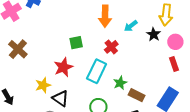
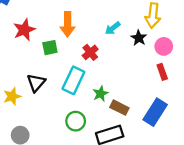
orange arrow: (105, 16) -> (68, 24), moved
red star: (63, 67) -> (24, 30), moved
black triangle: (60, 98) -> (36, 83), moved, turned 36

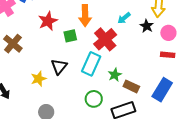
red cross: (90, 52) -> (105, 39), size x1.6
red rectangle: (162, 72) -> (168, 55), turned -64

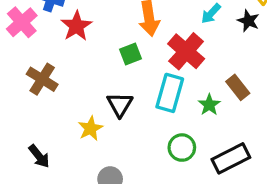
red star: (48, 21) -> (76, 26), moved
brown rectangle: (131, 86) -> (238, 87), moved, turned 35

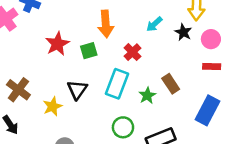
red star: (76, 26) -> (57, 44), moved
red cross: (186, 51) -> (133, 52), size x0.6
brown cross: (42, 79) -> (18, 90), moved

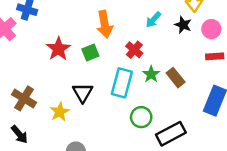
green star: (147, 96) -> (151, 74), moved
green circle: (123, 127) -> (141, 117), moved

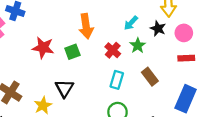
red star: (58, 49) -> (43, 48), turned -30
green star: (151, 74) -> (138, 45), moved
cyan rectangle: (122, 83) -> (117, 80), moved, size x0.7

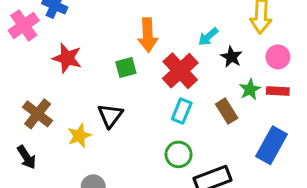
black star: (158, 28) -> (231, 57), moved
green star: (138, 45) -> (250, 89), moved
red star: (43, 48) -> (67, 58), moved
red cross: (113, 50) -> (180, 71), size x1.6

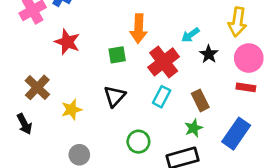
pink circle: (278, 57) -> (249, 58), size x1.4
green star: (250, 89) -> (194, 128), moved
black triangle: (110, 116) -> (115, 96), moved
green circle: (179, 154) -> (138, 142), moved

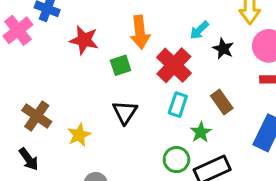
red star: (67, 42) -> (84, 40), moved
green star: (194, 128) -> (201, 132), moved
green circle: (138, 142) -> (176, 160), moved

